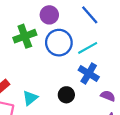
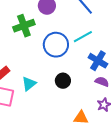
blue circle: (59, 43) -> (56, 45), moved
blue cross: (89, 73) -> (98, 61), moved

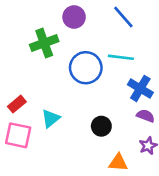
cyan line: (83, 37) -> (121, 57), turned 36
black circle: (63, 81) -> (101, 126), moved

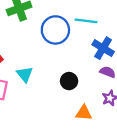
cyan triangle: (51, 118) -> (25, 74), turned -30

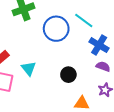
cyan line: (86, 21) -> (84, 21), turned 30

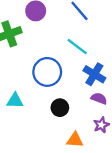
blue circle: (56, 29) -> (47, 72), moved
cyan triangle: (29, 69) -> (15, 101), turned -49

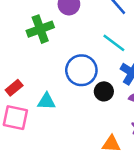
black circle: (60, 108) -> (104, 91), moved

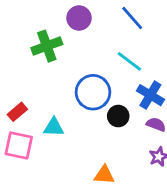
orange triangle: (111, 144) -> (104, 175), moved

